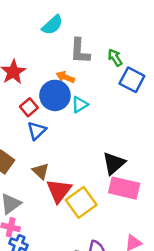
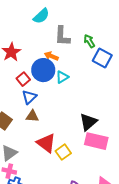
brown triangle: (41, 171) -> (32, 116), moved, turned -40
red triangle: (59, 191) -> (46, 143), turned -30
yellow square: (81, 202) -> (63, 152), size x0.7

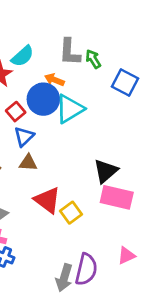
cyan semicircle: (41, 16) -> (23, 56), moved
green arrow: (89, 41) -> (93, 59), moved
cyan triangle: (62, 77) -> (70, 109), size x1.6

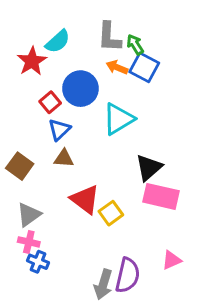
orange arrow: (54, 80) -> (117, 67), moved
blue square: (125, 83) -> (144, 67), moved
cyan triangle: (70, 109) -> (118, 119), moved

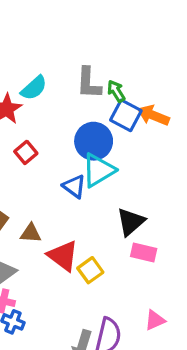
orange arrow: (117, 67) -> (153, 115), moved, size x1.4
blue circle: (80, 89) -> (94, 141), moved
blue triangle: (59, 130) -> (74, 186), moved, turned -40
brown triangle: (64, 158) -> (31, 233), moved
pink rectangle: (161, 196) -> (144, 252), size x0.7

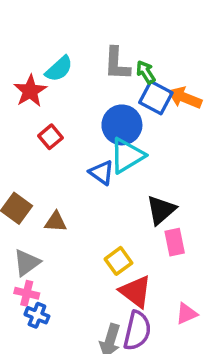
pink rectangle: (144, 252) -> (175, 242), turned 65
red triangle: (63, 256) -> (136, 292), moved

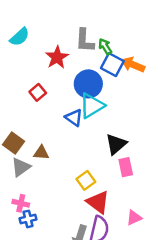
cyan semicircle: (59, 69) -> (20, 37), moved
red star: (30, 91) -> (57, 57), moved
gray triangle: (27, 263) -> (21, 167), moved
blue cross: (37, 315) -> (28, 219), turned -35

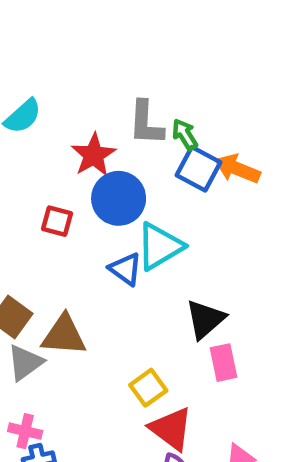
blue circle: (88, 84) -> (119, 198), moved
red square: (38, 92) -> (57, 221), turned -35
brown triangle: (41, 153) -> (64, 335), size x1.5

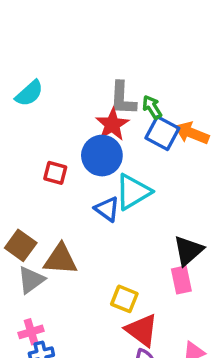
red star: (94, 155) -> (112, 124), moved
black triangle: (205, 319) -> (188, 251), moved
yellow square: (148, 388) -> (124, 299), turned -32
pink cross: (25, 431) -> (31, 332), turned -30

